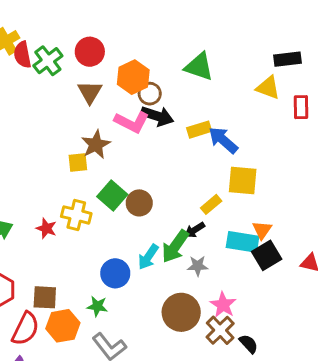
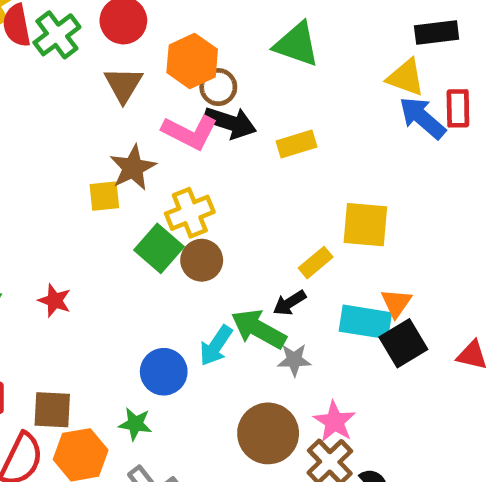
blue arrow: (223, 140) -> (422, 118), moved
yellow cross: (76, 215) -> (190, 213), moved, turned -36
green arrow: (175, 246) -> (259, 329), turned 84

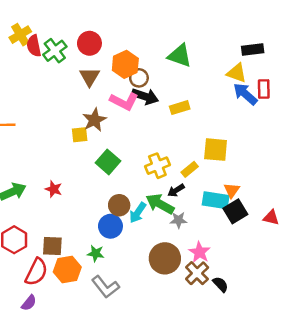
yellow cross: (190, 213) -> (157, 166), moved
brown circle: (202, 260) -> (119, 205), moved

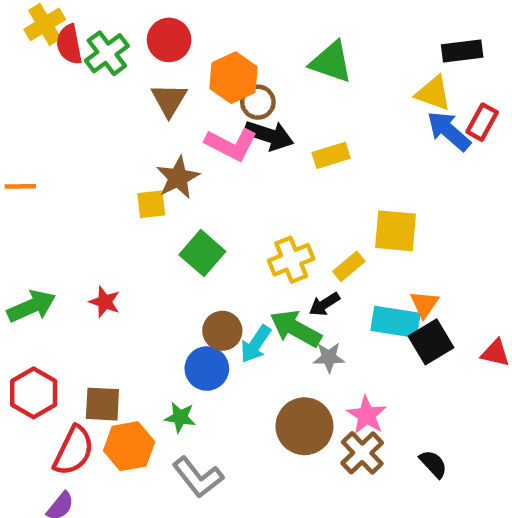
red rectangle: (264, 89) -> (482, 122), turned 30
black semicircle: (221, 284) -> (433, 464), moved

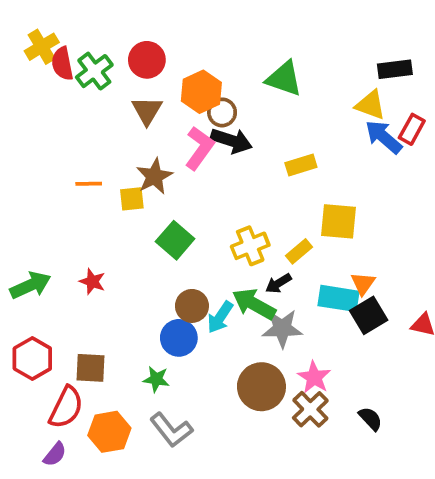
pink L-shape: (231, 144) -> (199, 148), turned -81
yellow rectangle: (331, 155) -> (301, 165), moved
orange line: (20, 186) -> (89, 184), moved
gray star: (329, 357) -> (282, 328), size x1.5
orange hexagon: (129, 446) -> (109, 432), moved

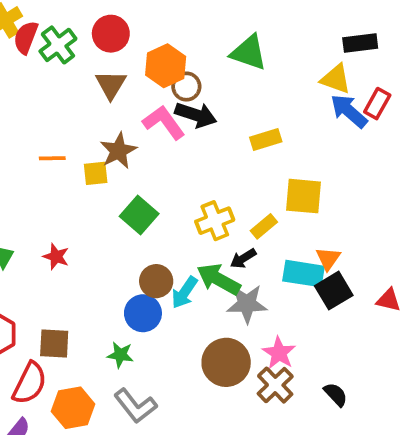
red semicircle: (62, 64) -> (26, 37), turned 32
pink L-shape: (199, 148) -> (164, 122), turned -72

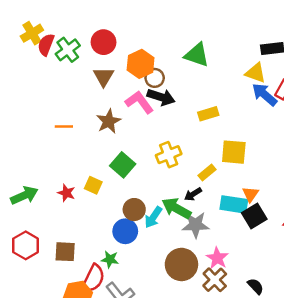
yellow square: (96, 173) -> (93, 185), moved, turned 30
yellow cross: (215, 221) -> (169, 155), moved
red semicircle: (30, 383) -> (93, 279), moved

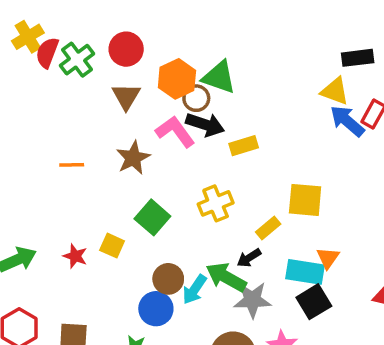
green triangle: (197, 55) -> (219, 77), moved
yellow rectangle: (208, 114) -> (244, 146), moved
black square: (254, 216) -> (314, 302), moved

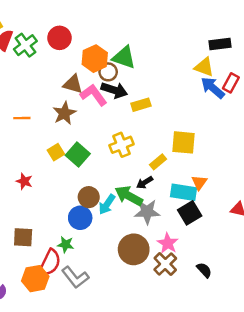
brown triangle: (126, 96) -> (73, 84), moved, turned -45
yellow square: (112, 246) -> (56, 152), moved, turned 35

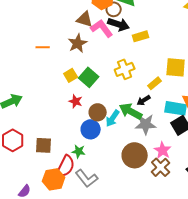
red star: (24, 181) -> (76, 101), moved

